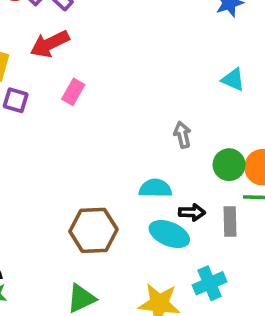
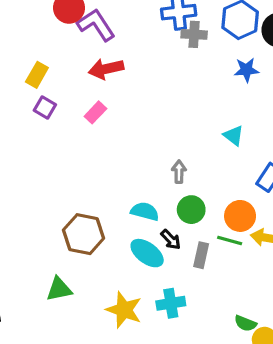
red arrow: (50, 44) -> (106, 69), moved
green circle: (229, 165) -> (191, 210), moved
black arrow: (192, 212) -> (171, 239), turned 30

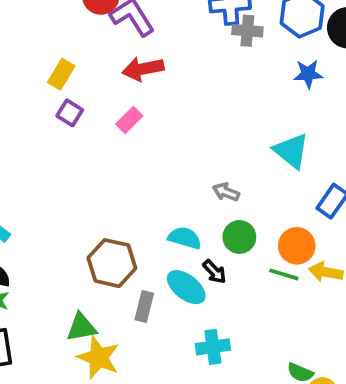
cyan triangle: (234, 136) -> (291, 151), size x1.5
gray arrow: (179, 172) -> (226, 192), turned -70
gray rectangle: (201, 255) -> (144, 307), moved
yellow star: (124, 310) -> (99, 358), moved

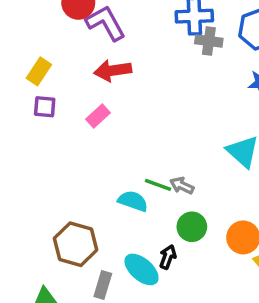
purple square: (70, 113) -> (45, 107), turned -30
cyan semicircle: (185, 238) -> (133, 201), moved
black arrow: (214, 272) -> (168, 257), turned -120
green line: (284, 274) -> (158, 185), moved

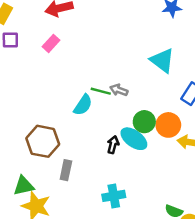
cyan semicircle: (133, 201) -> (83, 105), turned 110
green circle: (192, 227) -> (144, 122), moved
cyan ellipse: (142, 269) -> (134, 139), moved

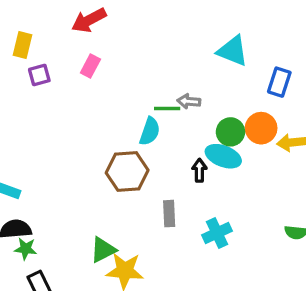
brown hexagon: (43, 141) -> (127, 172), moved
gray rectangle: (66, 170) -> (169, 214), moved

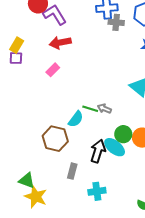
purple square: (39, 75) -> (16, 58), moved
black arrow: (199, 170) -> (98, 151), size x1.6
green triangle: (103, 250) -> (27, 180), turned 30

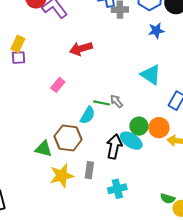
red arrow: (60, 43) -> (81, 49), moved
pink rectangle: (53, 70) -> (58, 85), moved
gray arrow: (104, 109) -> (116, 101), turned 32
green triangle: (27, 180) -> (44, 149), moved
yellow star: (36, 197) -> (62, 176), moved, turned -30

